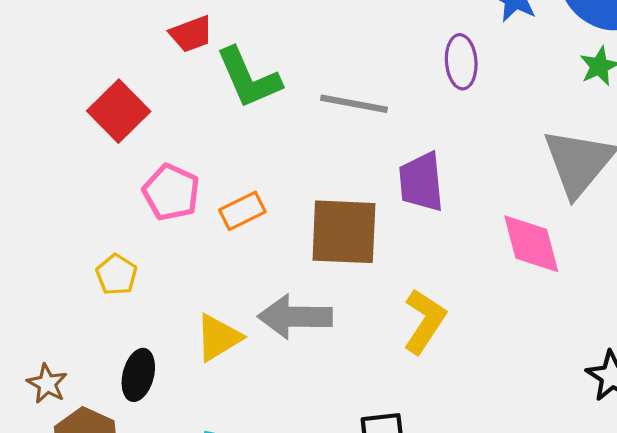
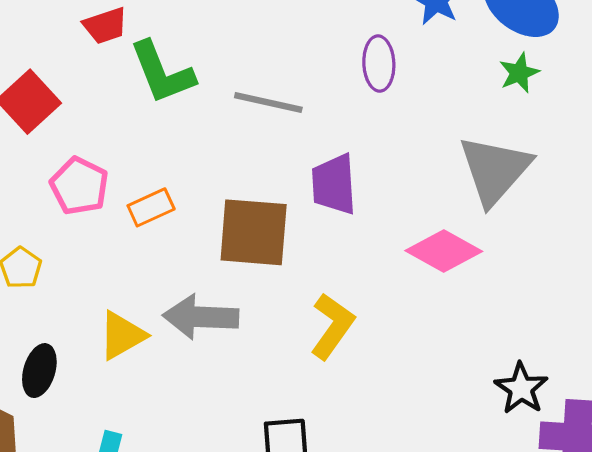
pink diamond: (531, 244) -> (444, 251), turned -48

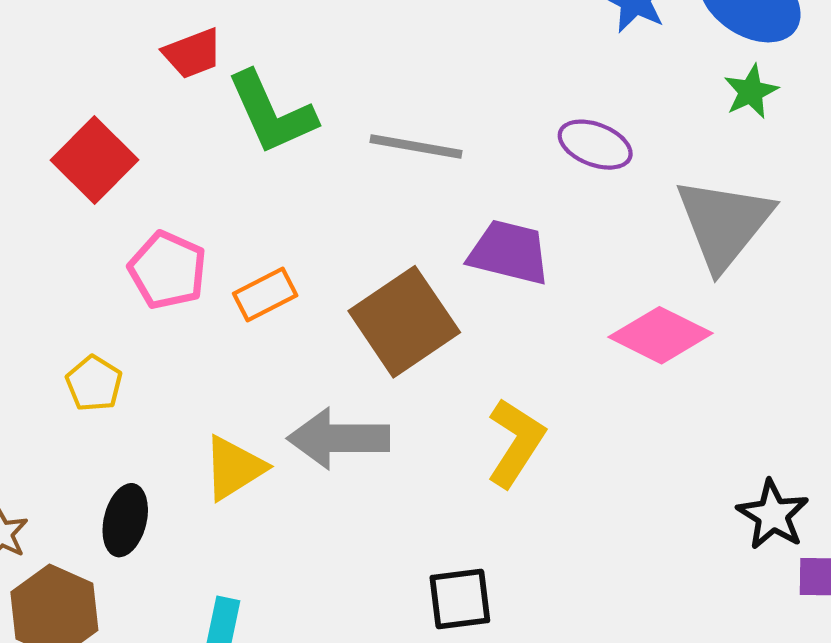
purple ellipse: (379, 64) -> (595, 145), moved, turned -64
purple trapezoid: (334, 184) -> (509, 252), turned 110
brown square: (254, 232) -> (404, 322), turned -36

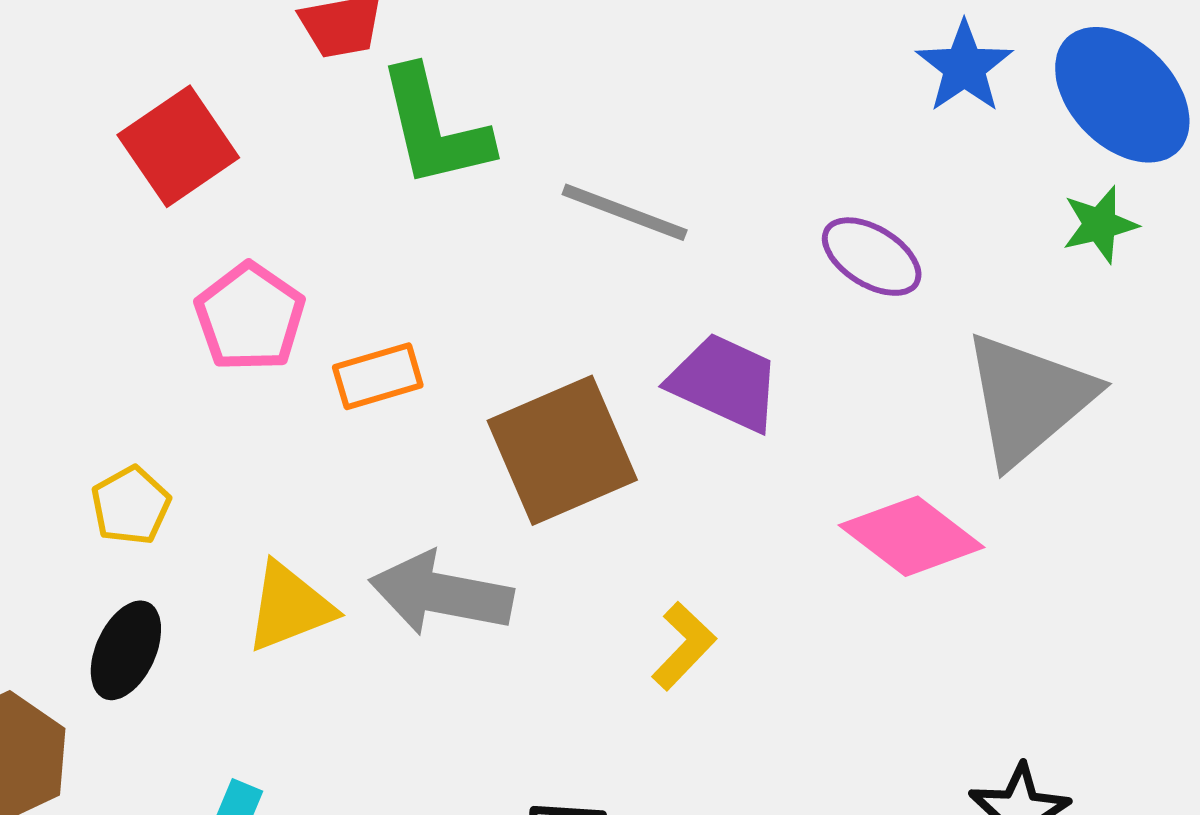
yellow pentagon: (94, 384) -> (131, 506), moved
yellow L-shape: (516, 443) -> (684, 646), size x0.7

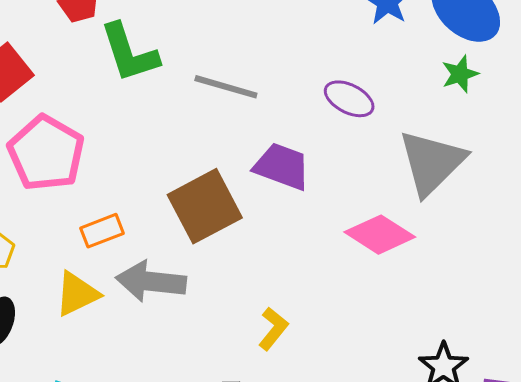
pink pentagon: (250, 317) -> (46, 153), size x1.4
orange rectangle: (378, 376) -> (102, 231), moved
yellow L-shape: (684, 646) -> (273, 329), moved

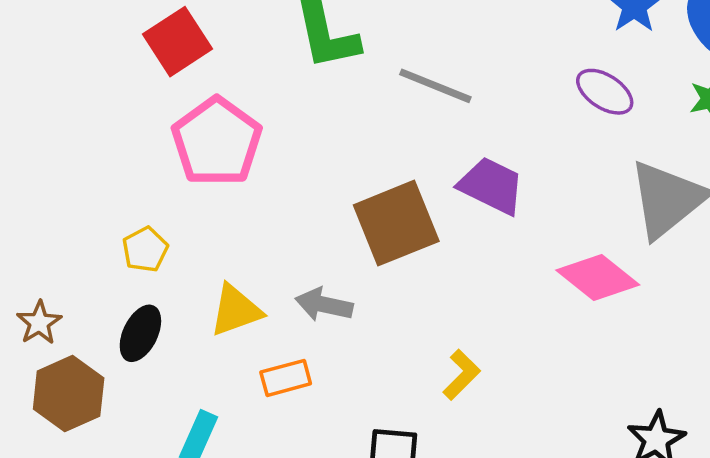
purple ellipse: (349, 99) -> (605, 92), moved
orange rectangle: (102, 231) -> (286, 378), moved
gray arrow: (151, 281) -> (324, 305), size x0.7

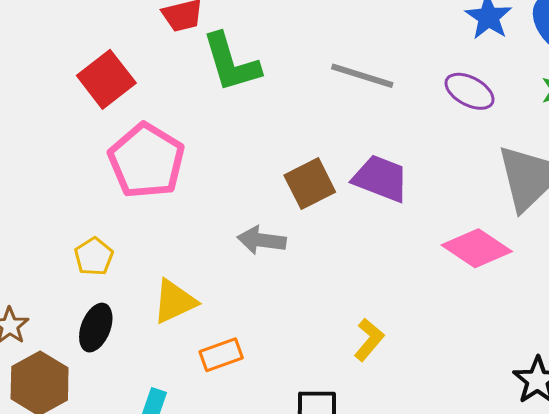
gray line: (435, 86) -> (362, 76), moved
brown square: (396, 223) -> (310, 184), moved, size x0.7
gray arrow: (324, 305) -> (262, 240), moved

